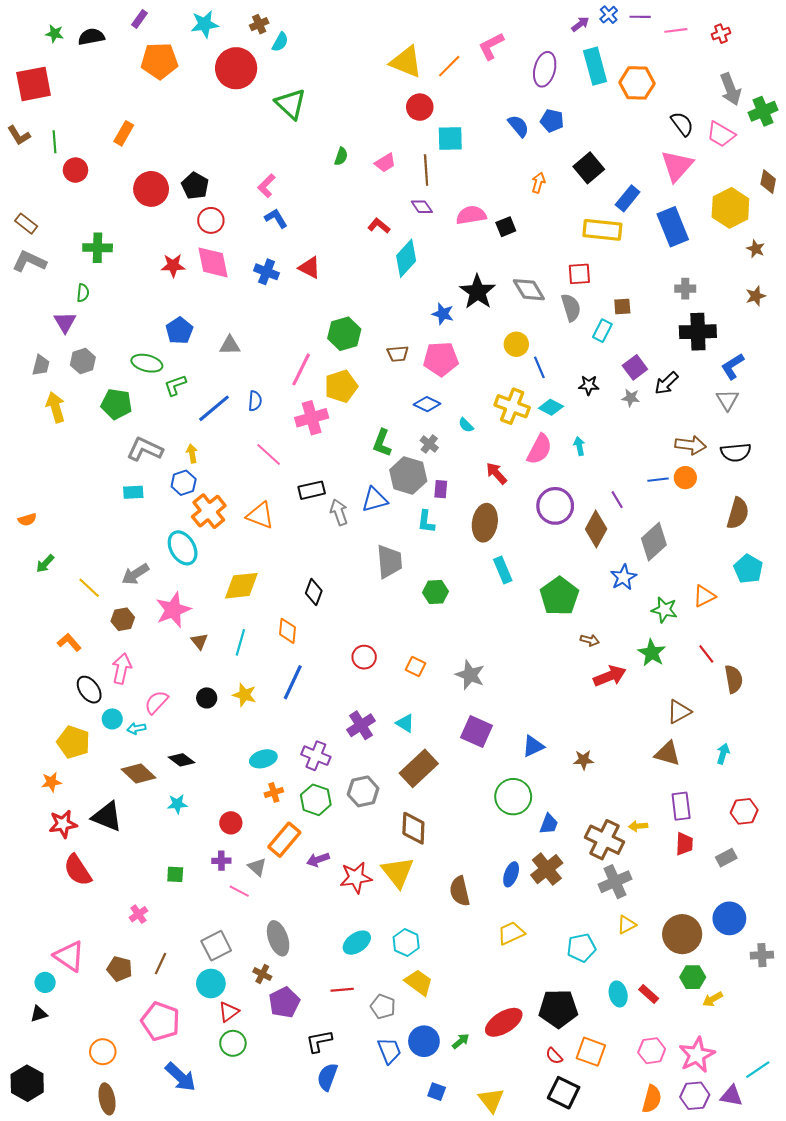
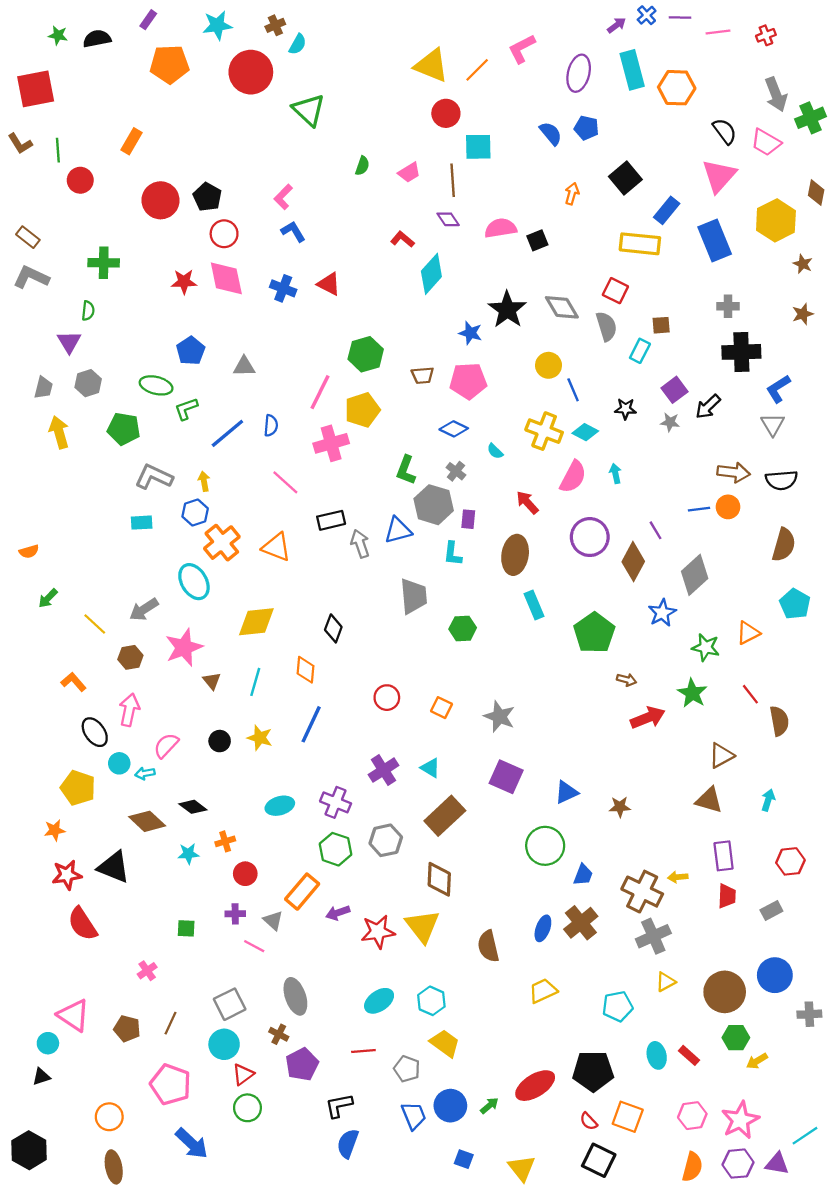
red square: (579, 274) -> (615, 291), turned 30
orange cross: (274, 792) -> (225, 841), moved

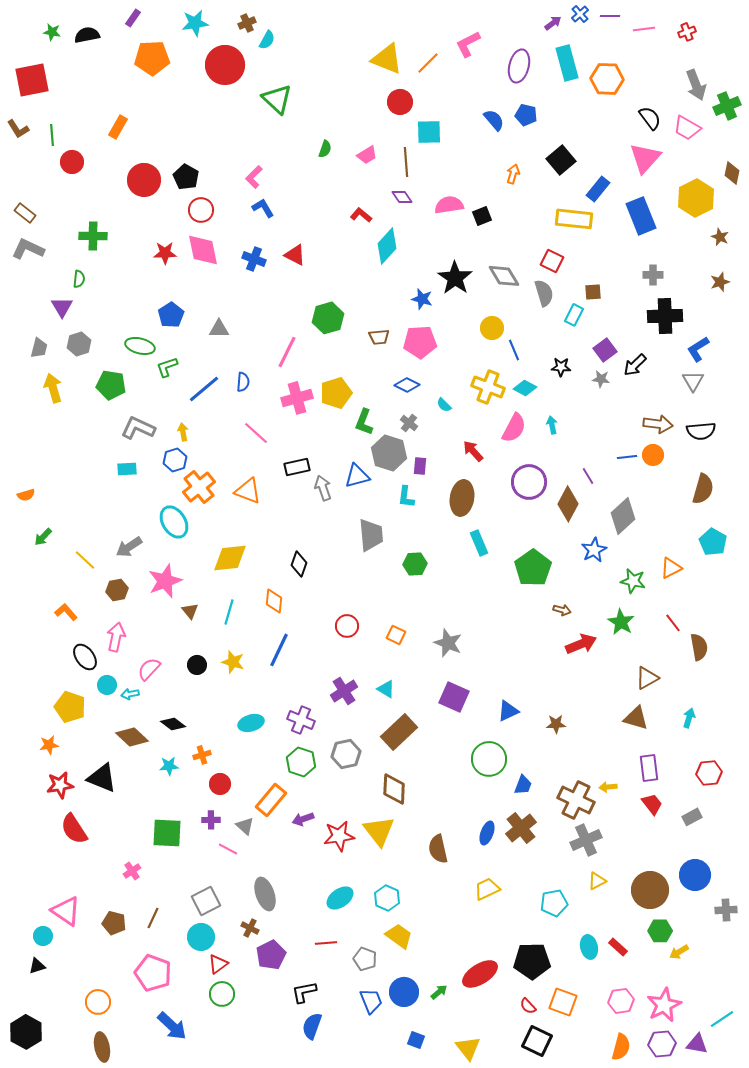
yellow pentagon: (362, 410) -> (336, 393), moved
red trapezoid: (727, 896) -> (652, 804), turned -40
green square: (186, 928) -> (167, 833), size x1.8

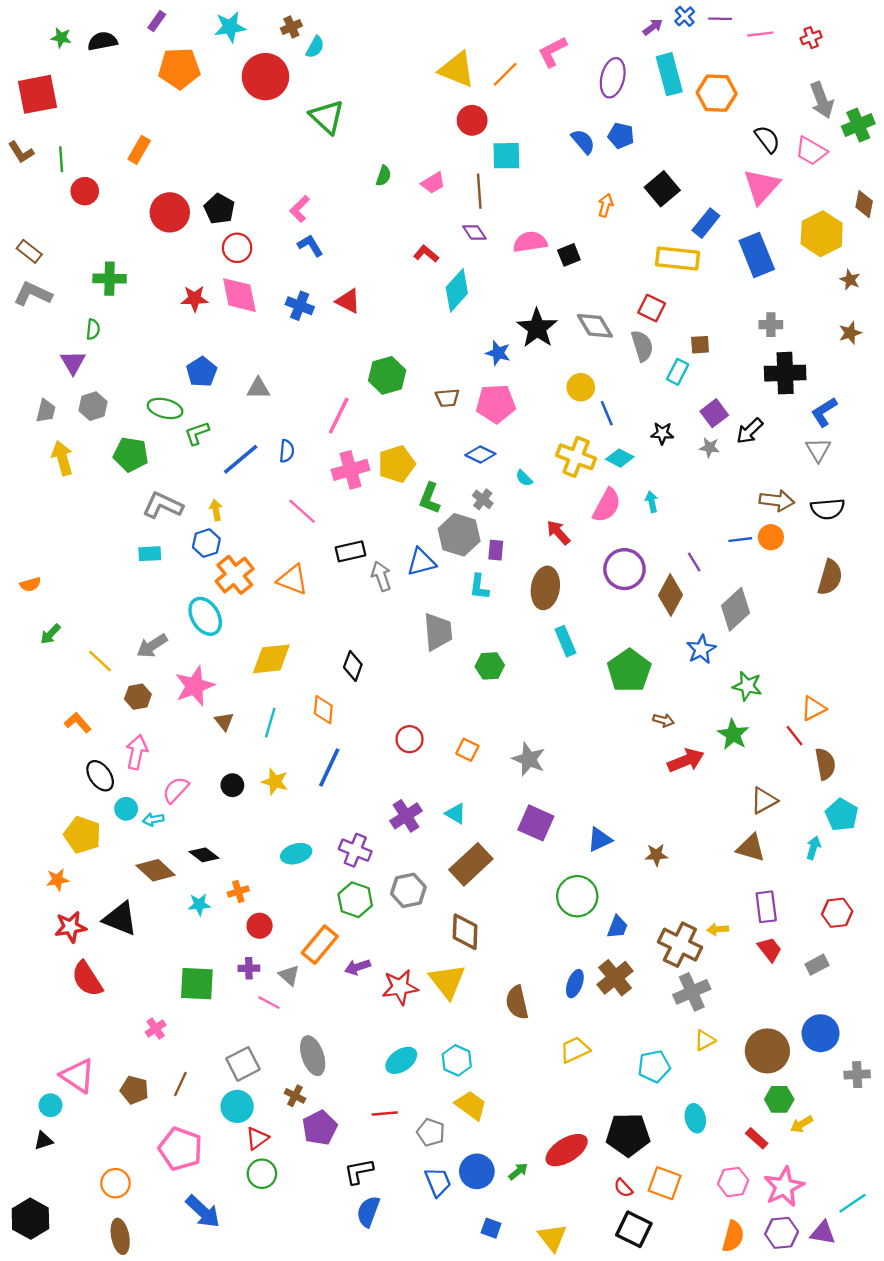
cyan pentagon: (713, 542) -> (842, 815), moved
orange triangle: (671, 568) -> (813, 708), moved
red rectangle: (618, 947) -> (757, 1138), moved

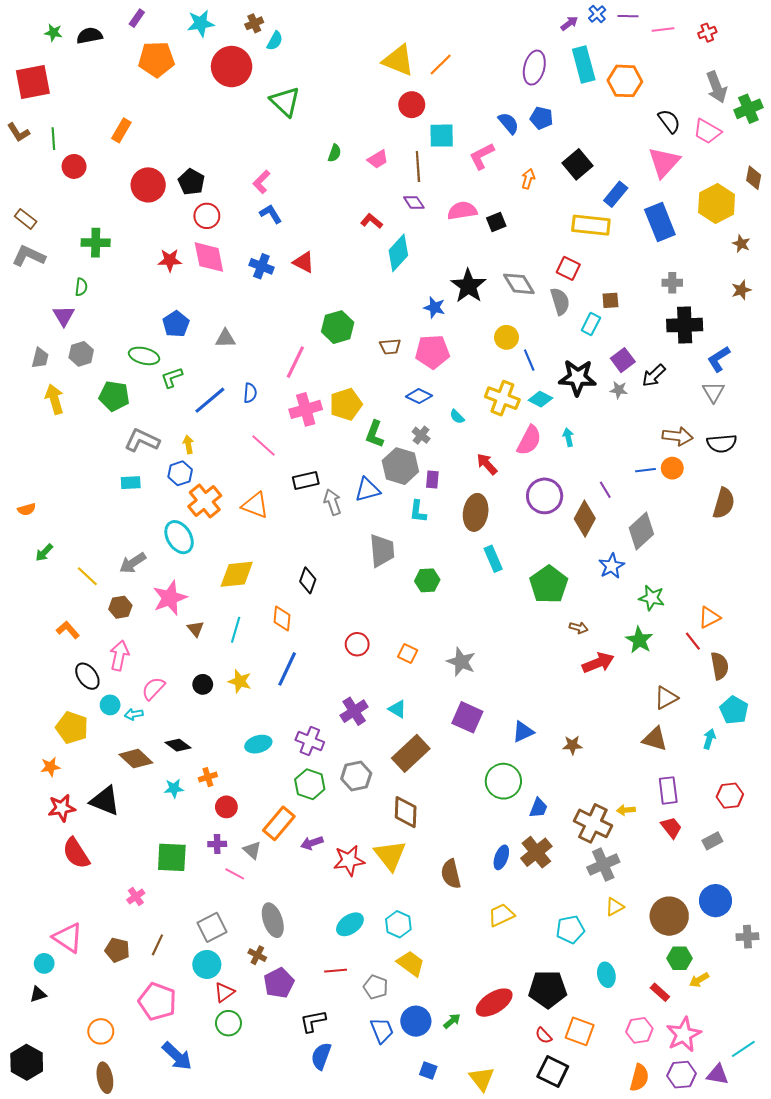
pink L-shape: (552, 52) -> (482, 156), moved
black star: (662, 433) -> (578, 378), size x1.8

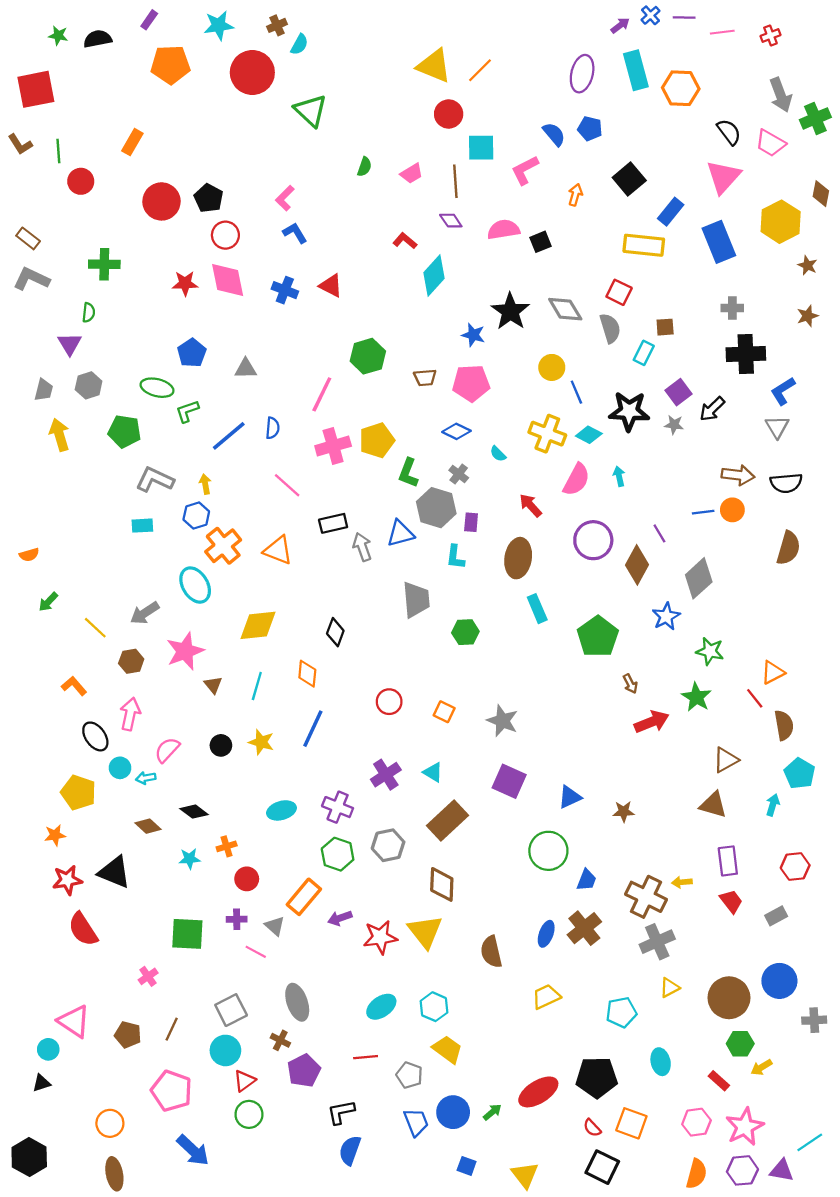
brown arrow: (579, 628) -> (630, 684), turned 48
brown diamond: (136, 759) -> (148, 826), size x0.7

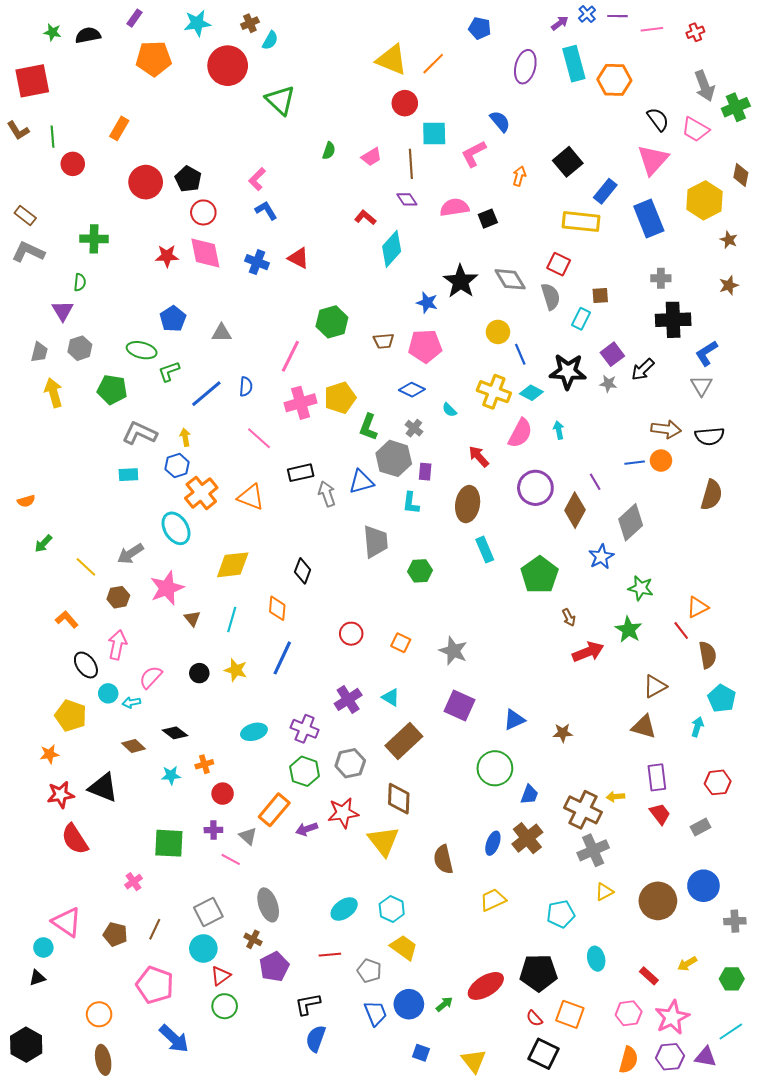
blue pentagon: (590, 129) -> (480, 28), moved
red star: (380, 937) -> (343, 813), moved
green hexagon: (740, 1044) -> (732, 979), moved

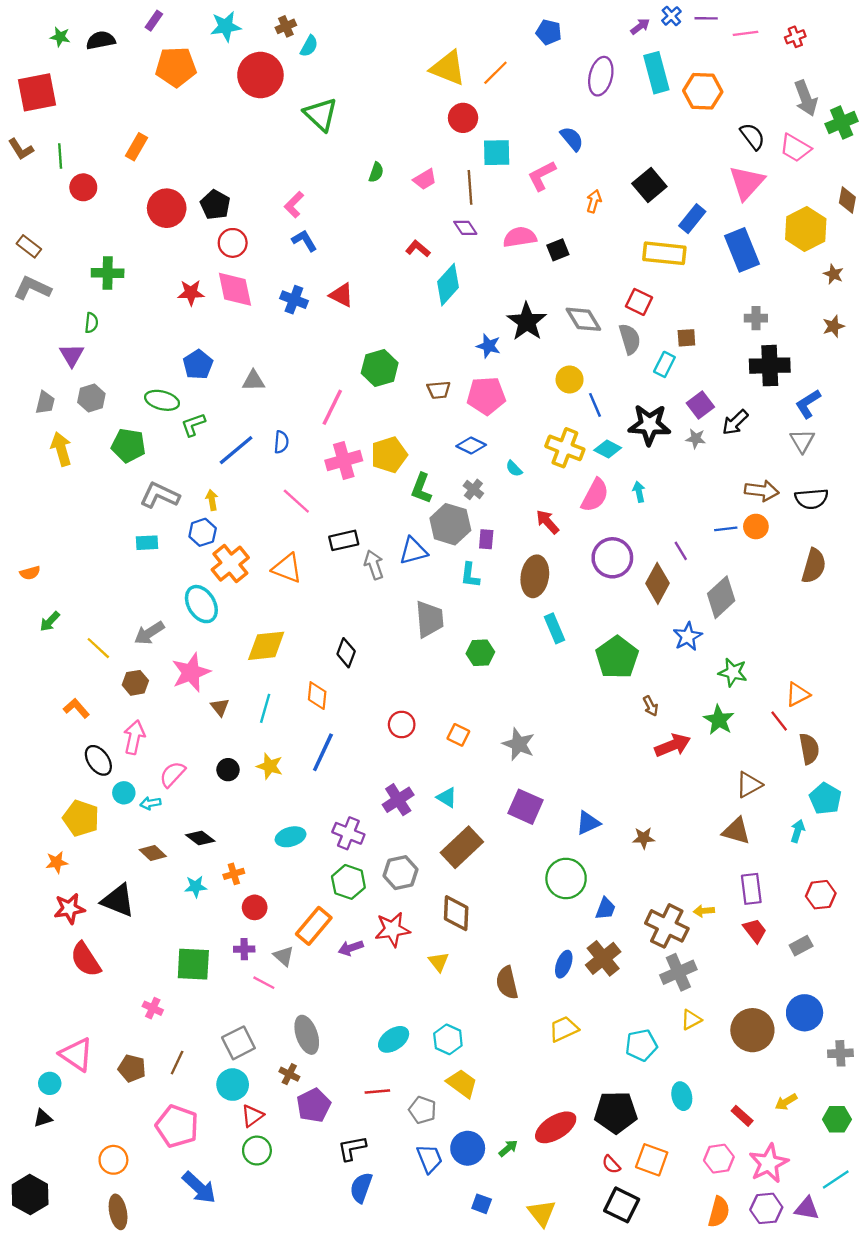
yellow triangle: (384, 841) -> (439, 962), size x0.6
pink cross: (133, 882) -> (153, 1008), turned -30

